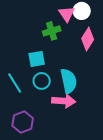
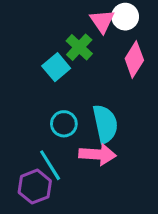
green cross: (52, 31) -> (79, 47), turned -30
cyan square: (37, 59) -> (56, 67), moved, turned -30
cyan line: (15, 83) -> (50, 165), moved

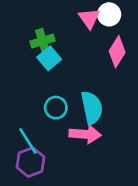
green cross: (79, 47) -> (43, 41), moved, turned 30
cyan line: (50, 165) -> (28, 141), moved

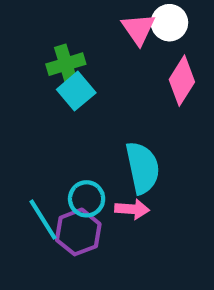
cyan circle: (56, 108) -> (87, 199), moved
pink arrow: (85, 134) -> (132, 209), size x0.7
purple hexagon: (31, 162) -> (78, 232), moved

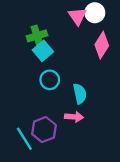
cyan semicircle: (142, 168) -> (80, 94), size x0.7
cyan circle: (87, 199) -> (50, 80), moved
cyan line: (43, 220) -> (24, 139), moved

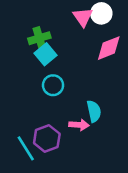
pink diamond: (102, 45) -> (109, 48), turned 36
cyan semicircle: (80, 94) -> (94, 111), moved

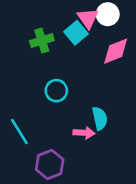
cyan square: (46, 54) -> (76, 33), moved
purple hexagon: (47, 138) -> (50, 164), moved
cyan line: (26, 148) -> (19, 132), moved

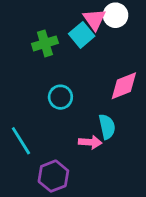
pink diamond: (116, 51) -> (124, 86), moved

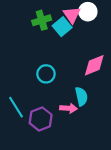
green cross: (45, 43) -> (42, 20), moved
purple hexagon: (53, 176) -> (41, 119), moved

